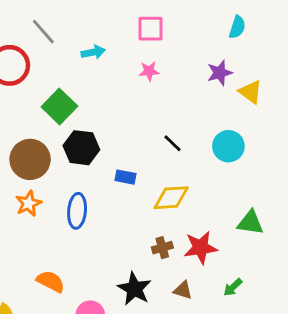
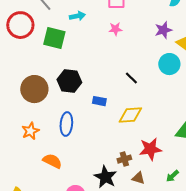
green square: (59, 107) -> (54, 38), moved, turned -30
cyan circle: (228, 146) -> (169, 64), moved
orange star: (29, 204) -> (30, 131), moved
brown cross: (162, 248) -> (124, 159), moved
orange semicircle: (51, 281) -> (52, 161), moved

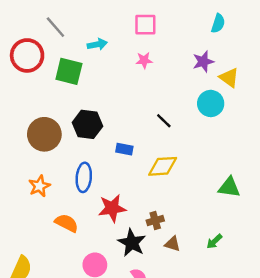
red star: (150, 149) -> (112, 208), moved

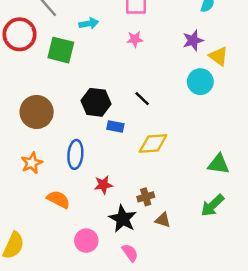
black line: (164, 121) -> (142, 99), moved
black hexagon: (87, 124) -> (96, 102), moved
red star: (112, 208) -> (103, 185), size x0.7
green arrow: (214, 241) -> (212, 205), moved, size x1.5

